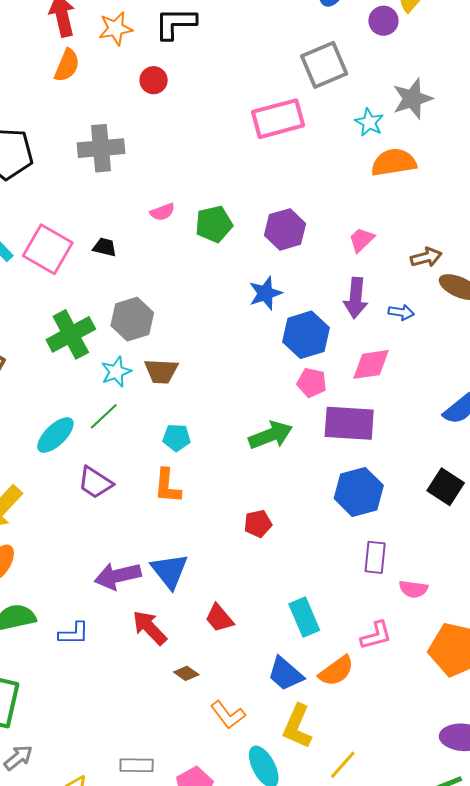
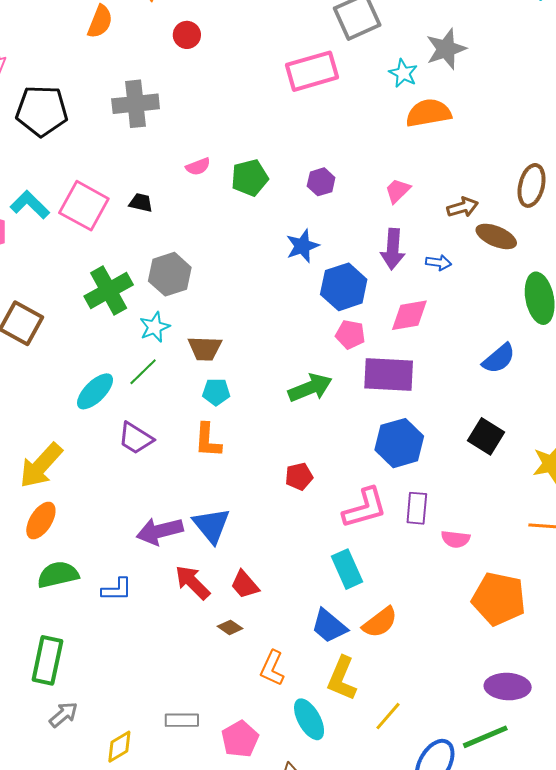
purple hexagon: (285, 229) -> (321, 182), size x0.7
brown trapezoid: (161, 371) -> (205, 348), moved
red trapezoid: (219, 618) -> (245, 585), moved
pink L-shape: (376, 635) -> (365, 508), moved, size x1.4
orange L-shape: (228, 715) -> (272, 668), turned 63

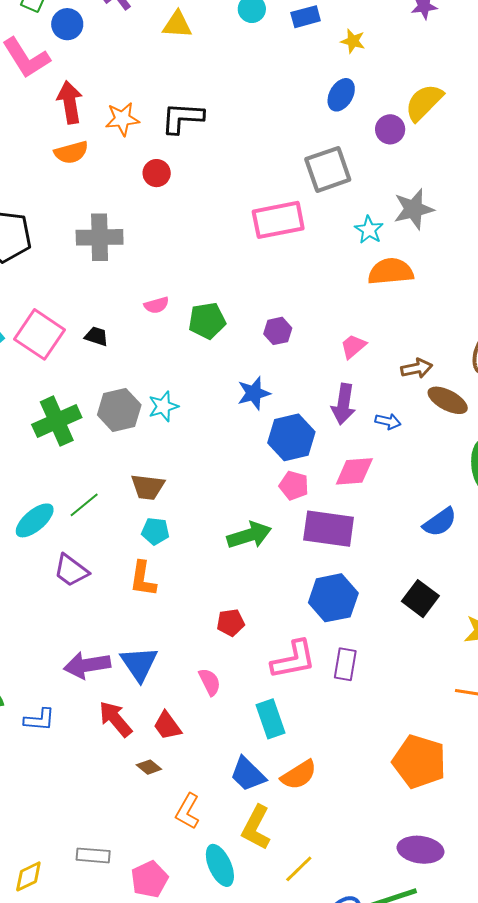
orange semicircle: (100, 22) -> (71, 152), turned 48
cyan star: (155, 327) -> (163, 406), moved
pink semicircle: (456, 539) -> (210, 682), moved, turned -128

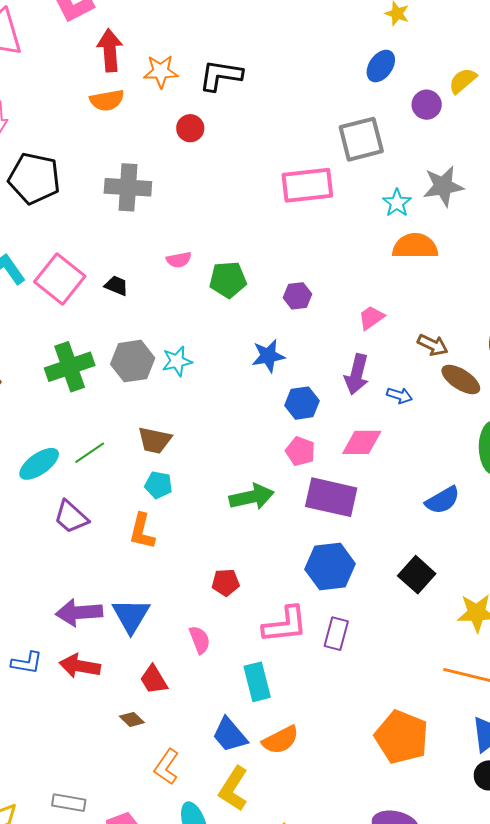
yellow semicircle: (424, 102) -> (463, 81), size x0.7
brown arrow: (417, 368) -> (433, 345), turned 32
blue hexagon: (291, 437) -> (302, 403), size x0.7
red arrow: (115, 719) -> (80, 666), moved, turned -45

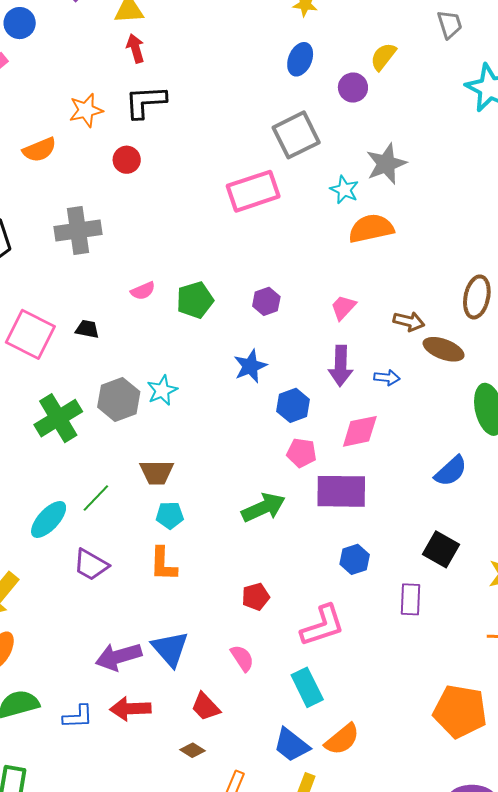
red arrow: (110, 50) -> (135, 48), moved, size x0.7
blue hexagon: (330, 567) -> (355, 559), size x0.6
purple rectangle: (336, 634) -> (411, 599), moved

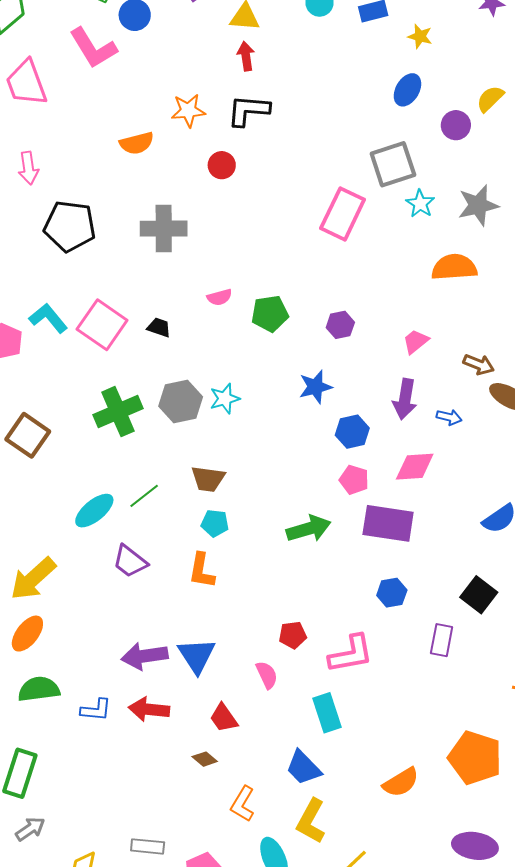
cyan star: (344, 190) -> (420, 204), moved
pink rectangle: (253, 191) -> (343, 214), turned -54
red pentagon: (256, 597) -> (293, 635), moved
orange semicircle: (342, 739) -> (401, 782), moved

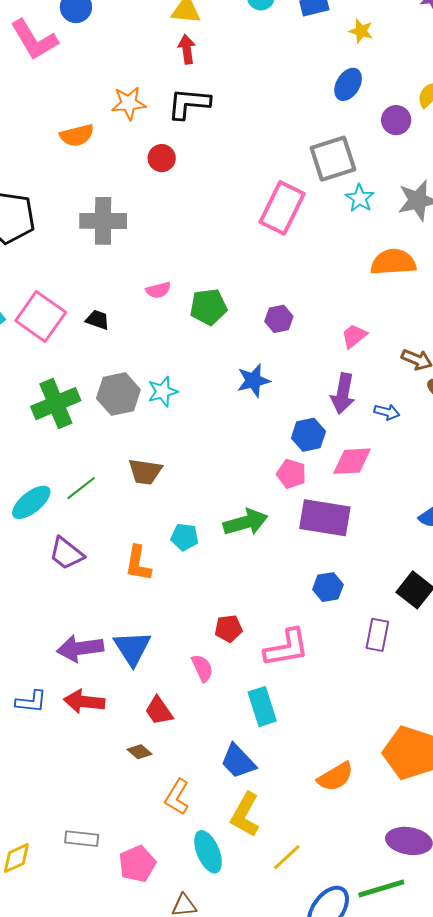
blue hexagon: (352, 432) -> (308, 435), moved
cyan pentagon: (215, 523) -> (185, 537), moved

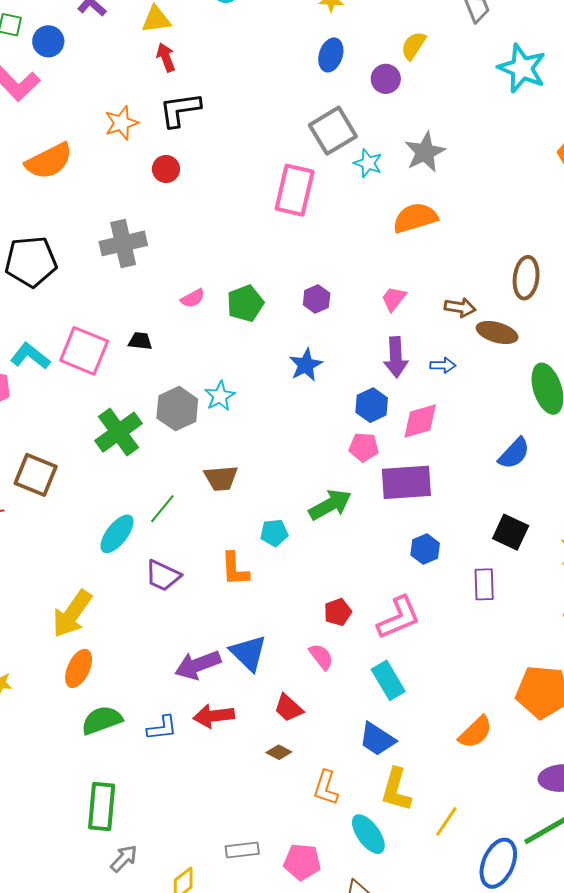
orange semicircle: (77, 135) -> (49, 161), moved, size x1.4
pink pentagon: (137, 864) -> (302, 862), turned -30

